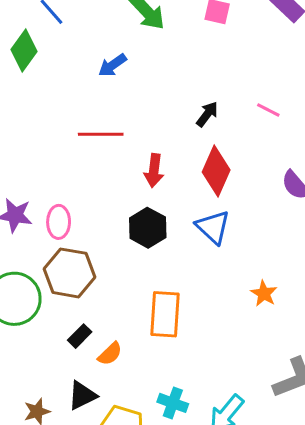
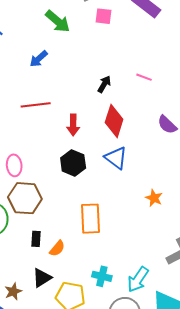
black rectangle: (80, 336) -> (36, 239), turned -35

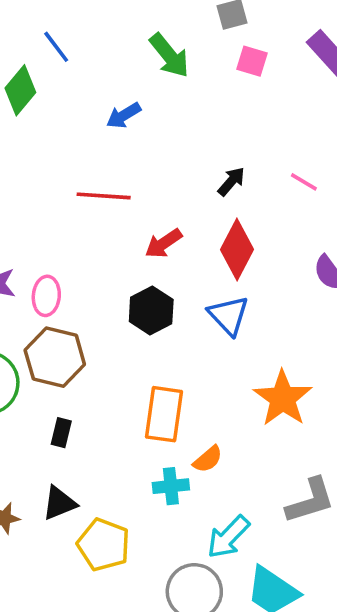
red arrow: (73, 125) -> (163, 243), turned 45
orange star: (154, 198) -> (283, 398), size x1.8
orange semicircle: (57, 248) -> (208, 459), moved
cyan cross: (102, 276) -> (171, 486), moved, turned -30

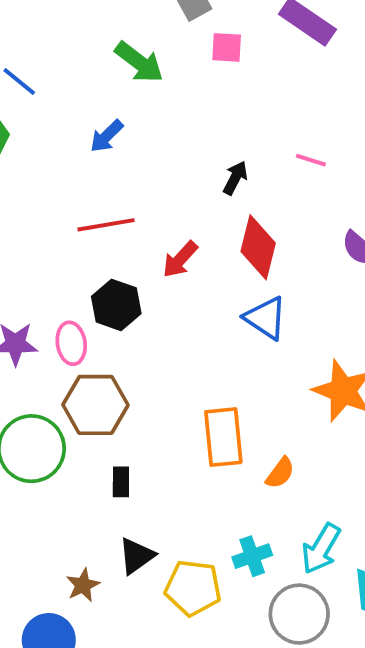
black hexagon: (151, 311) -> (116, 305), moved
cyan cross: (171, 486) -> (252, 556), moved

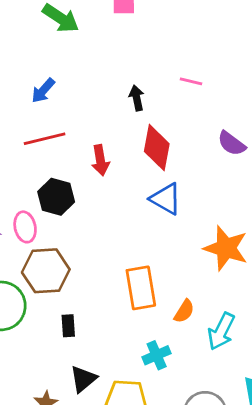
blue arrow: (107, 136) -> (43, 91), moved
black arrow: (235, 178) -> (137, 98), turned -35
red arrow: (180, 259) -> (100, 160), turned -48
cyan arrow: (321, 549) -> (221, 331), moved
cyan cross: (252, 556) -> (157, 355), moved

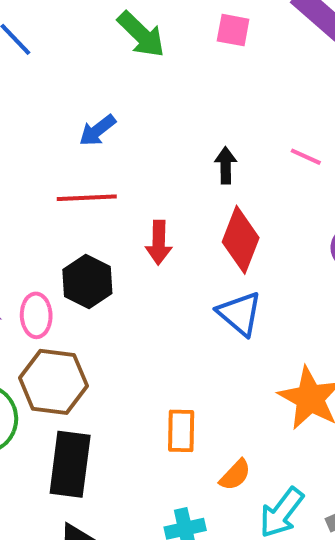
orange rectangle: (141, 288) -> (181, 431), size x0.7
black rectangle: (68, 326) -> (70, 464), size x2.0

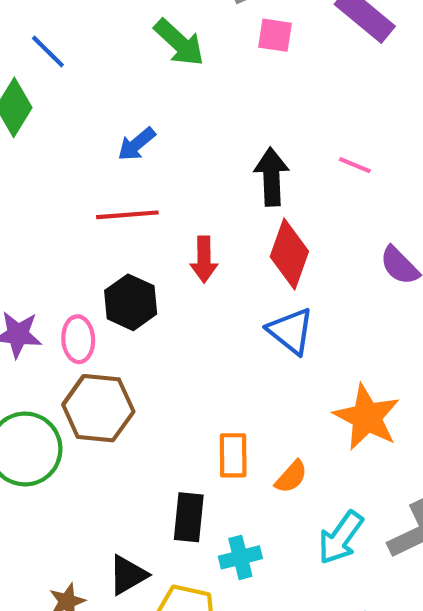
black arrow: (226, 165) -> (271, 177), size x1.5
black rectangle: (70, 464) -> (189, 517), moved, size x0.7
orange semicircle: (235, 475) -> (291, 477), moved

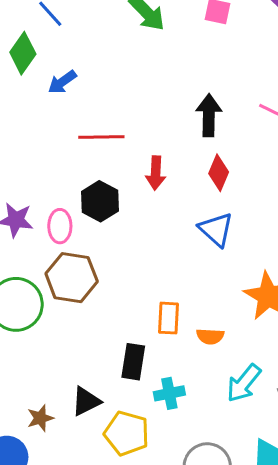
blue arrow: (136, 144) -> (62, 82), moved
red diamond: (289, 254) -> (219, 173), size x0.7
orange semicircle: (291, 477) -> (210, 336), turned 48

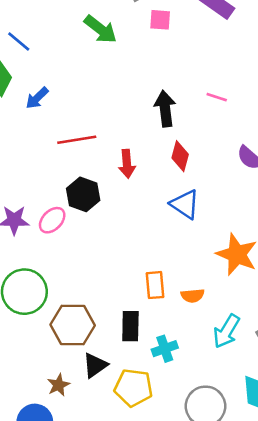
pink ellipse: (60, 226) -> (52, 220), turned 52
brown hexagon: (72, 278) -> (73, 325), moved

